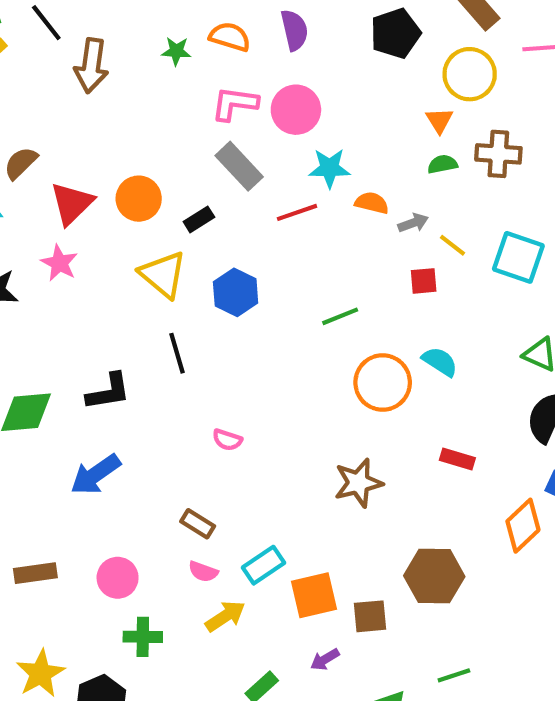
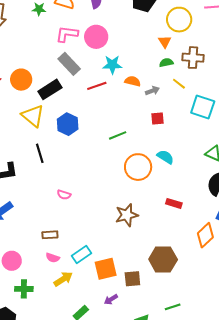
black rectangle: (199, 219) -> (50, 89), size x1.6
yellow line: (453, 245) -> (179, 84), moved
brown rectangle: (198, 524) -> (50, 235), turned -35

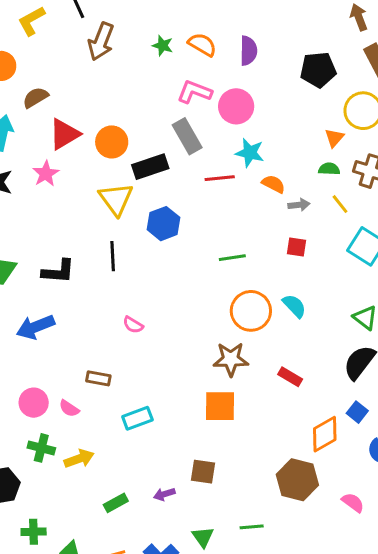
brown star: (127, 215) -> (231, 359), moved
pink semicircle: (53, 258) -> (69, 408), moved
brown hexagon: (163, 259) -> (297, 480), moved
orange square: (106, 269) -> (220, 406), moved
yellow arrow: (63, 279) -> (79, 459), moved

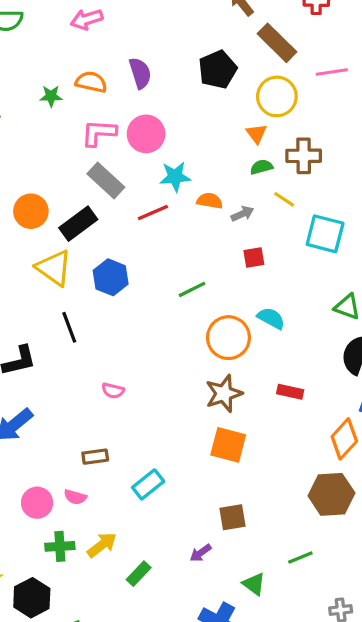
orange square: (220, 406) -> (228, 445), turned 32
green rectangle: (116, 503) -> (139, 574), moved

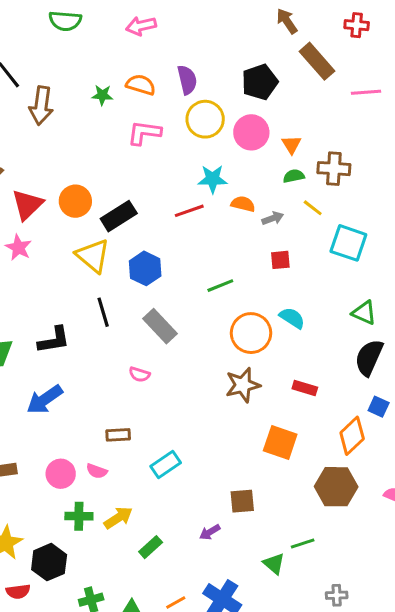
yellow circle: (277, 96) -> (205, 119), moved
pink circle: (146, 134) -> (251, 132), moved
gray rectangle: (106, 181) -> (160, 326), moved
orange square: (228, 445) -> (280, 443), moved
green triangle: (254, 584) -> (274, 564), moved

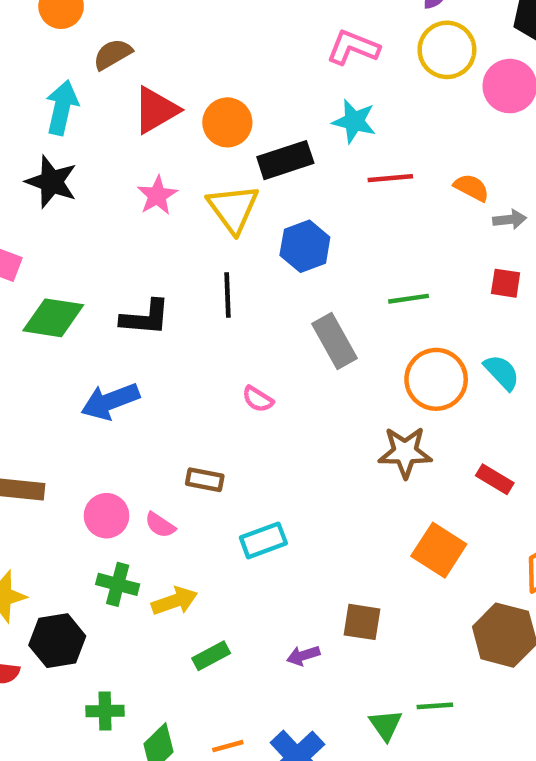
cyan star: (213, 179) -> (354, 121), moved
pink star: (18, 248) -> (157, 195), moved
gray rectangle: (160, 326) -> (335, 341), moved

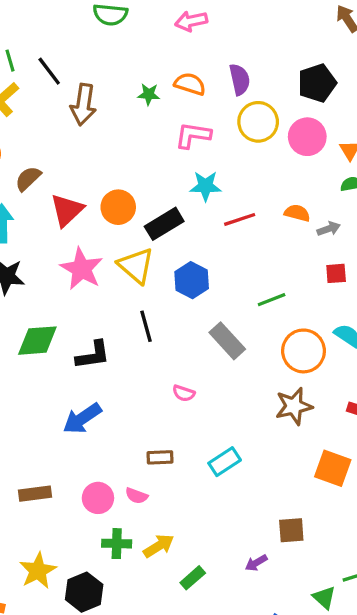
pink star: (157, 195) -> (82, 269), size x1.5
green diamond: (53, 318) -> (37, 341), moved
cyan rectangle: (263, 540) -> (225, 462), moved

